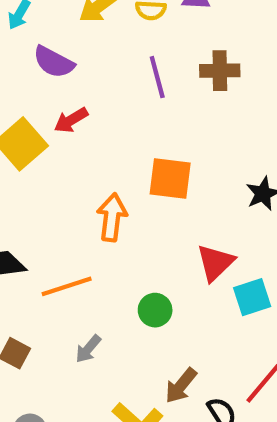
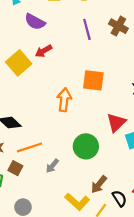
brown cross: (220, 71) -> (118, 26), turned 30
orange line: (67, 286) -> (29, 147), moved
green circle: (155, 310) -> (86, 146), size x1.5

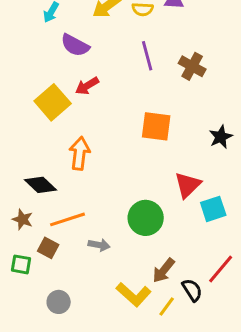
brown cross: (118, 26) -> (192, 66), moved
orange arrow: (64, 100) -> (80, 153), moved
gray arrow: (52, 166) -> (99, 245), turned -120

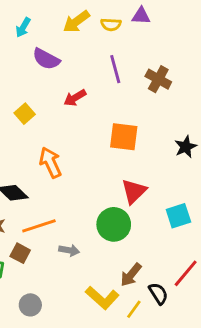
red arrow: (87, 86) -> (75, 98), moved
yellow square: (53, 102) -> (25, 114), size x0.6
orange arrow: (80, 153) -> (50, 163), turned -32
red triangle: (188, 185) -> (134, 191), moved

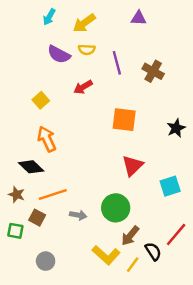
yellow semicircle: (111, 24) -> (87, 50), moved
cyan arrow: (23, 27) -> (49, 17), moved
orange arrow: (50, 163) -> (47, 139), moved
green circle: (114, 224) -> (116, 208), moved

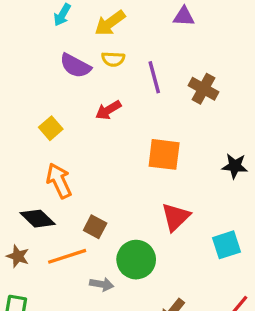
black star: (176, 128) -> (235, 166), turned 30
green circle: (116, 208) -> (136, 260), moved
brown square: (37, 218) -> (95, 227), moved

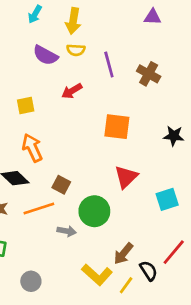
purple triangle: (184, 16) -> (153, 17), moved
yellow arrow: (110, 23) -> (73, 21), turned -45
yellow square: (51, 128) -> (26, 106), turned 30

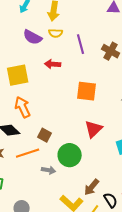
red arrow: (72, 91) -> (53, 64), turned 35
yellow square: (26, 106) -> (18, 75), size x1.6

